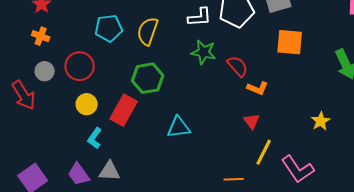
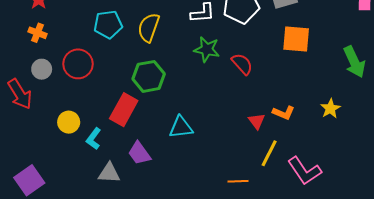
orange L-shape: (258, 88) -> (284, 113), moved
yellow circle: (87, 104) -> (69, 122), moved
yellow star: (321, 121) -> (330, 109), moved
purple trapezoid: (79, 174) -> (139, 153), moved

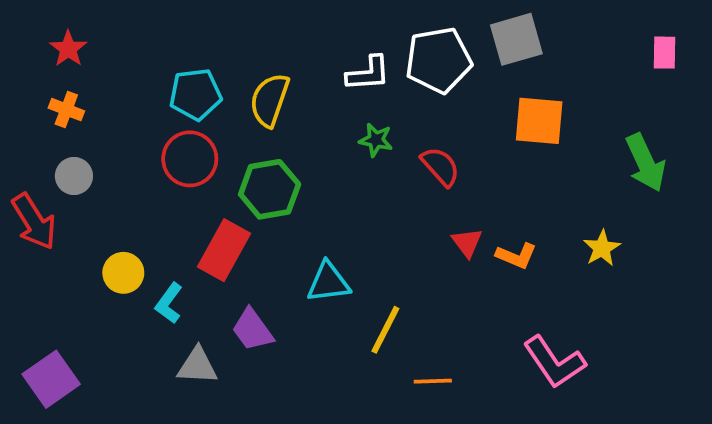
green star: (207, 49) -> (376, 140), size x0.7
red circle: (78, 64) -> (190, 159), moved
red triangle: (257, 121) -> (467, 242), moved
yellow line: (269, 153) -> (385, 330), moved

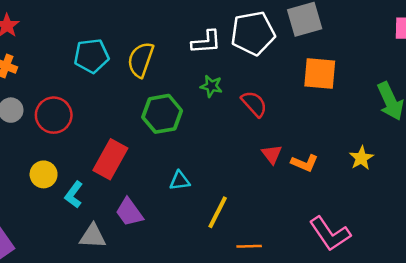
red circle: (190, 159) -> (54, 115), moved
green hexagon: (270, 189) -> (162, 114), moved
cyan triangle: (328, 282) -> (180, 181), size x0.7

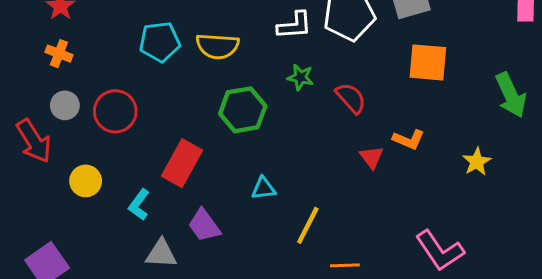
yellow semicircle: (141, 60) -> (217, 46), turned -105
orange L-shape: (305, 163) -> (409, 139), moved
yellow circle: (44, 174) -> (86, 181), moved

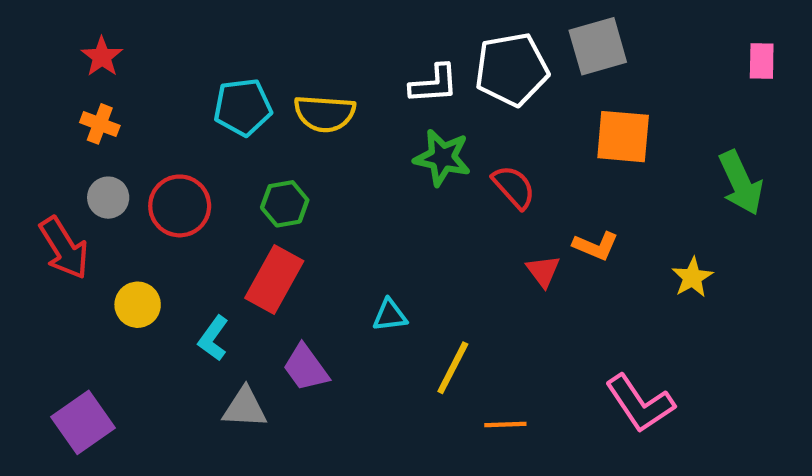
green star: (300, 77) -> (442, 158), size x1.5
green hexagon: (243, 110) -> (285, 204), moved, size x0.7

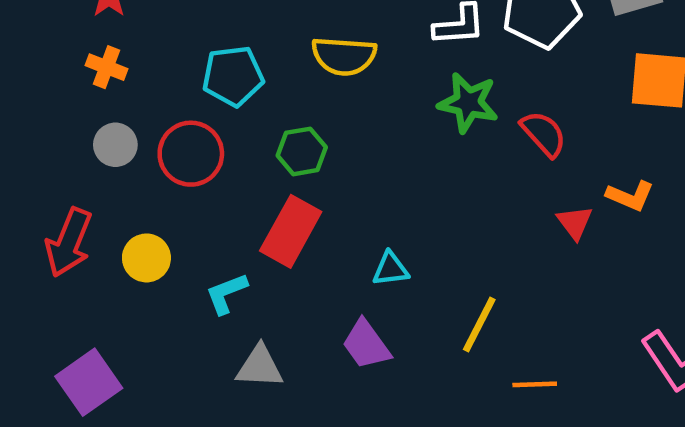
cyan pentagon: (243, 107) -> (233, 76), moved
red arrow: (64, 248) -> (69, 242), moved, turned 54
cyan triangle: (390, 315) -> (391, 269), moved
cyan L-shape: (213, 338) -> (226, 293), turned 33
purple trapezoid: (306, 368) -> (366, 344), moved

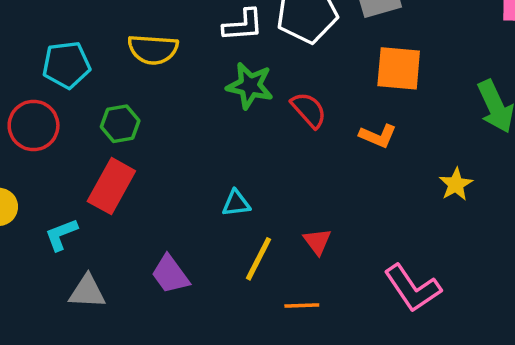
orange L-shape: (630, 196) -> (378, 136), moved
red triangle: (575, 222) -> (317, 241), moved
cyan triangle: (391, 269) -> (236, 203), moved

